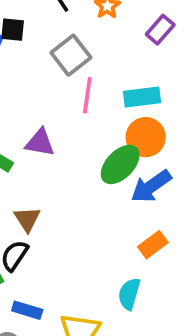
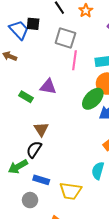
gray square: (71, 55) -> (65, 38), turned -35

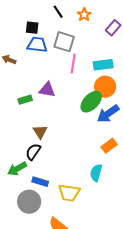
blue trapezoid: (19, 30) -> (37, 45), moved, turned -40
green rectangle: (26, 97) -> (25, 100), turned -48
gray circle: (30, 200) -> (29, 202), size x1.5

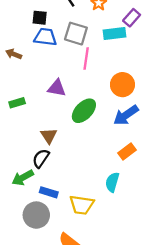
cyan rectangle: (103, 65) -> (115, 34), moved
green rectangle: (25, 100) -> (17, 103), moved
green ellipse: (91, 102) -> (84, 111), moved

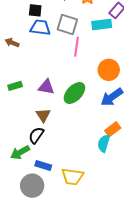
purple triangle: (57, 88) -> (46, 87), moved
cyan semicircle: (112, 182) -> (104, 143), moved

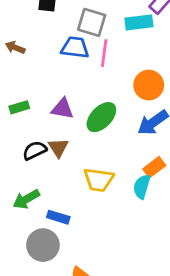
blue trapezoid: (40, 28) -> (75, 47), moved
black semicircle: (36, 135) -> (35, 150), moved, turned 30
yellow trapezoid: (72, 177) -> (99, 180), moved

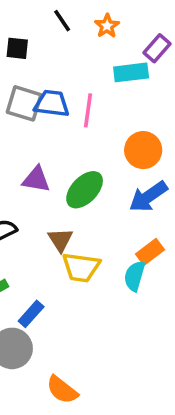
gray square: (92, 22) -> (24, 103), moved
brown triangle: (58, 148) -> (60, 240), moved
blue rectangle: (58, 217) -> (31, 314), turned -65

